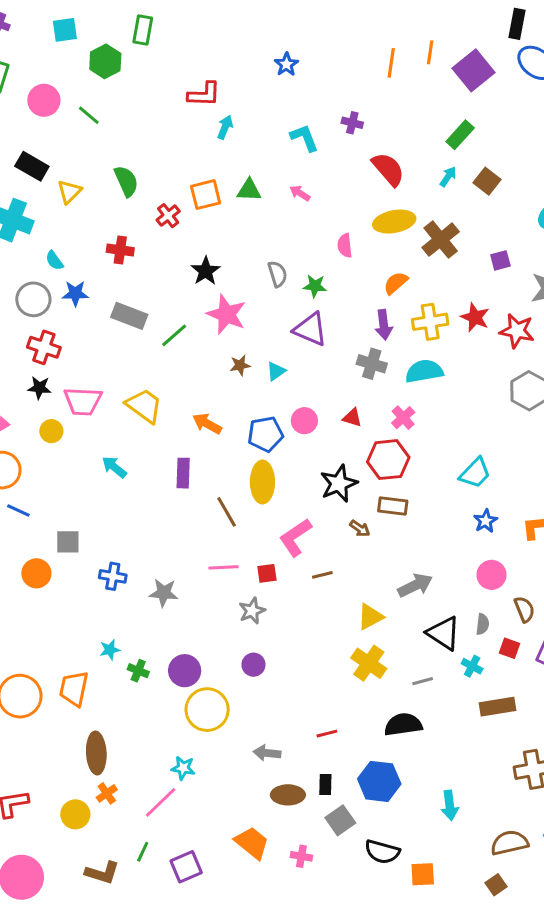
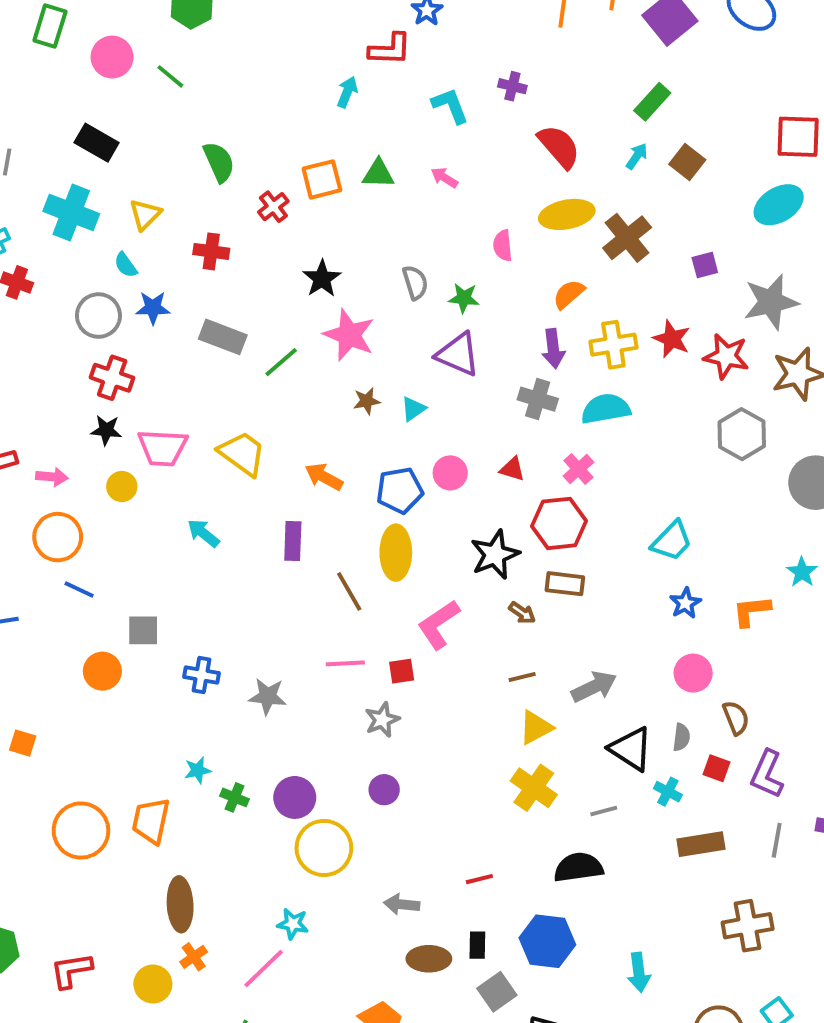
red L-shape: (204, 94) -> (390, 49), moved
yellow triangle: (69, 192) -> (145, 214), moved
brown line: (322, 575) -> (522, 677), moved

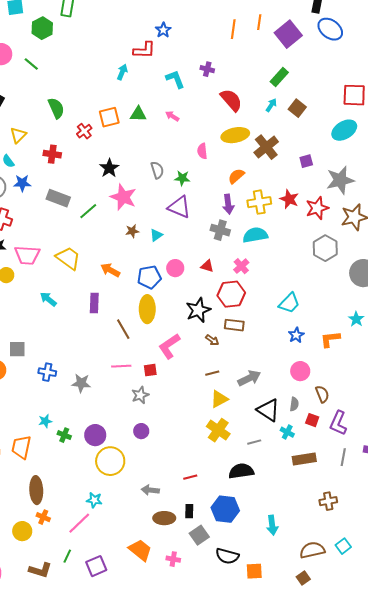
red star: (726, 356) -> (317, 208), turned -30
brown cross: (748, 926) -> (328, 501), size x0.7
orange cross: (194, 957) -> (43, 517), turned -32

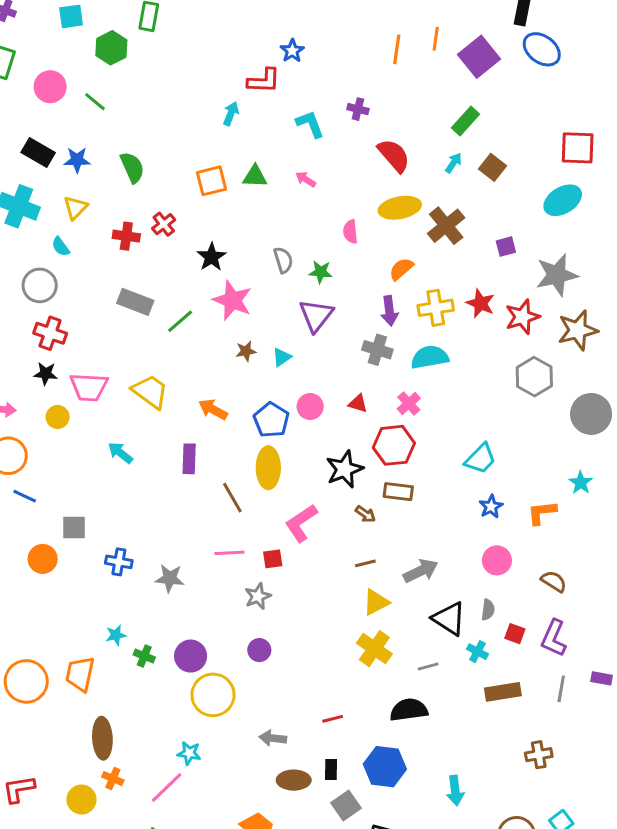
red cross: (84, 131) -> (164, 224), moved
blue star: (22, 183) -> (77, 160), moved
purple triangle: (179, 207) -> (316, 315), turned 45
blue pentagon: (149, 277) -> (271, 420), turned -30
brown semicircle: (322, 394) -> (554, 581), moved, turned -36

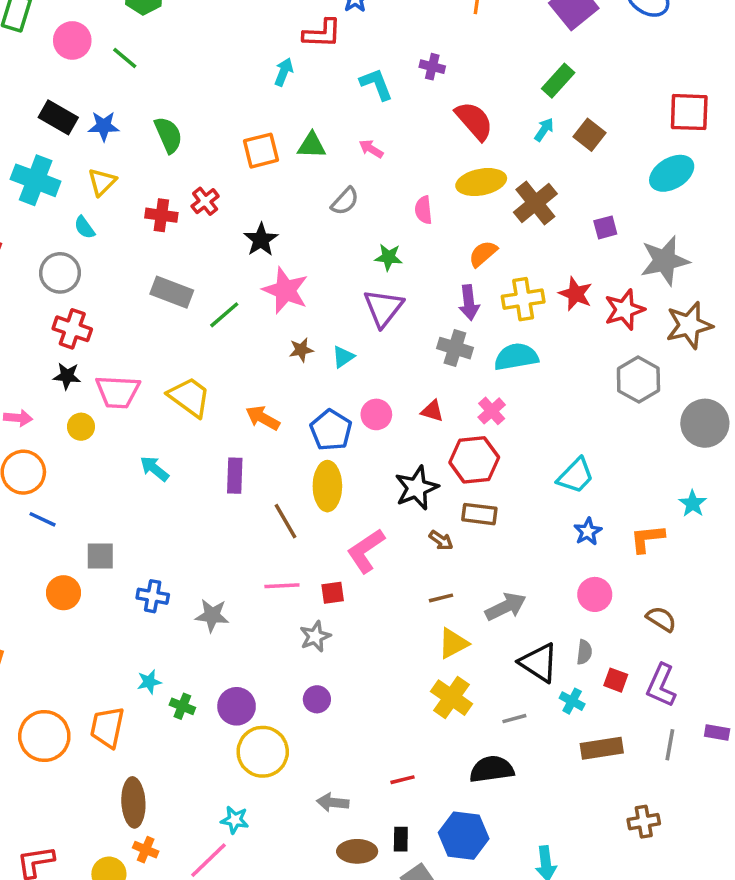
gray semicircle: (283, 260) -> (345, 201), moved, turned 60

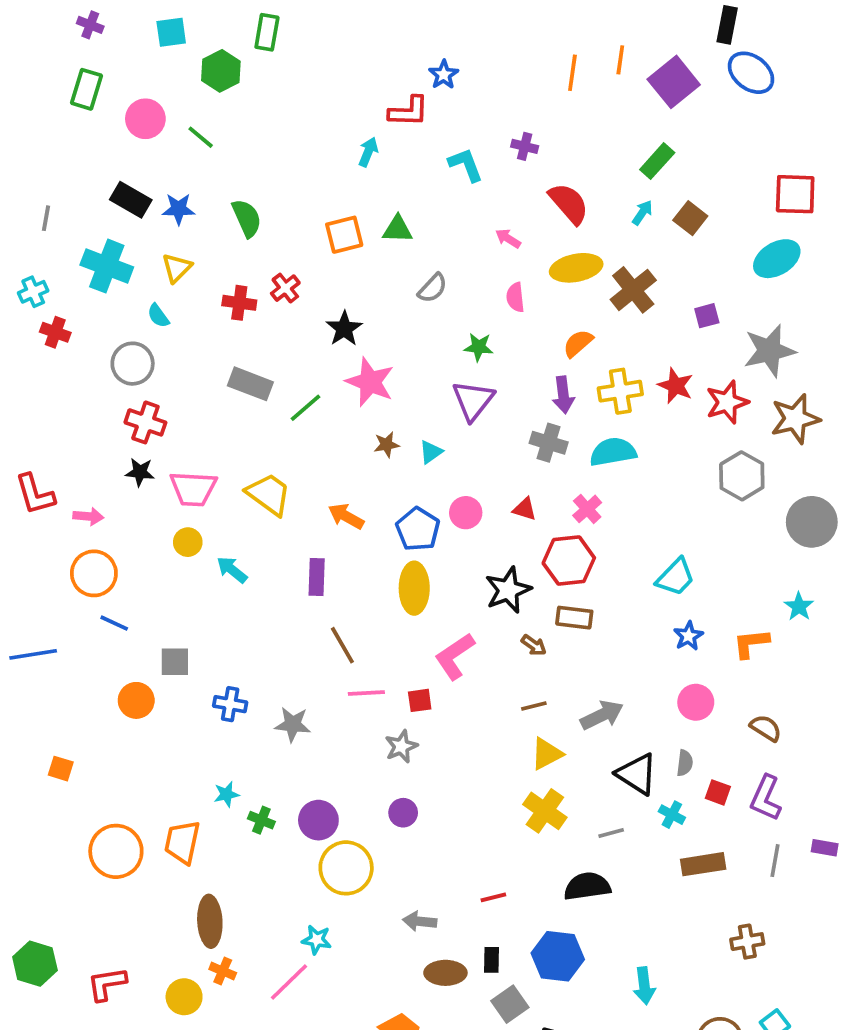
pink arrow: (371, 149) -> (508, 238), moved
yellow circle: (81, 427) -> (188, 542), moved
brown line: (285, 521) -> (342, 645), moved

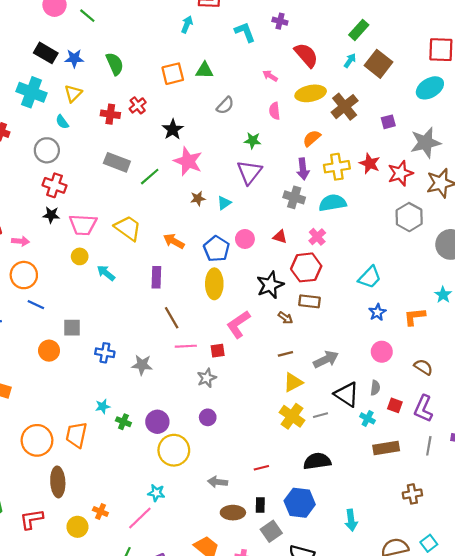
brown square: (690, 218) -> (378, 64), size x1.4
gray line: (611, 833) -> (320, 415), moved
brown ellipse: (210, 921) -> (58, 482), moved

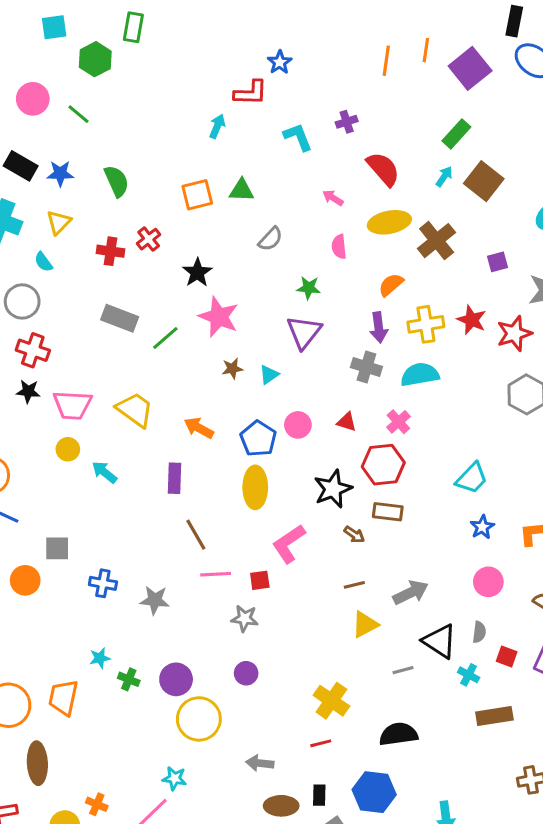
purple cross: (280, 21) -> (347, 122), turned -32
gray star: (207, 378) -> (245, 618), turned 30
yellow cross: (292, 416) -> (331, 701), moved

